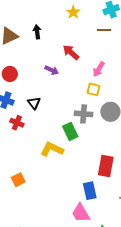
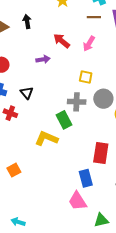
pink arrow: (99, 69) -> (89, 44), moved
purple arrow: (52, 70) -> (43, 59), turned -32

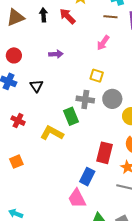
red arrow: (62, 41) -> (67, 16), moved
red cross: (10, 113) -> (18, 121), moved
blue rectangle: (86, 178) -> (87, 177), turned 36

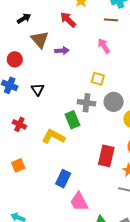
black arrow: (43, 15) -> (24, 18), moved, turned 64
brown triangle: (15, 18) -> (40, 39), moved, turned -48
pink arrow: (103, 43) -> (104, 46), turned 112
purple arrow: (56, 54) -> (62, 51), moved
blue rectangle: (87, 177) -> (63, 179), moved

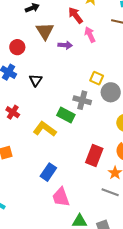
pink arrow: (104, 46) -> (90, 35), moved
gray circle: (114, 102) -> (111, 92), moved
green rectangle: (72, 120) -> (66, 115), turned -48

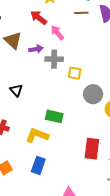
gray circle: (111, 92) -> (93, 94), moved
gray cross: (82, 100) -> (54, 59), moved
blue rectangle: (48, 172) -> (38, 165), moved

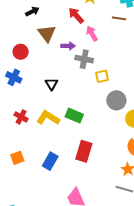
yellow square: (75, 73) -> (102, 76), turned -32
black triangle: (16, 90) -> (51, 84), moved
yellow L-shape: (37, 135) -> (48, 118), moved
red rectangle: (92, 149) -> (84, 151), moved

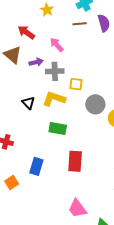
red arrow: (76, 15) -> (26, 32), moved
yellow square: (102, 76) -> (76, 84), turned 32
yellow L-shape: (48, 118) -> (54, 99), moved
blue rectangle: (50, 161) -> (36, 166), moved

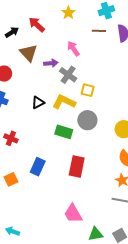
red arrow: (26, 32) -> (37, 25), moved
gray cross: (55, 71) -> (68, 75), turned 30
black triangle: (28, 103) -> (38, 103), turned 40
gray circle: (95, 104) -> (87, 120), moved

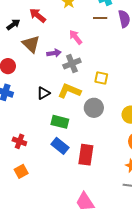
gray cross: (68, 75) -> (72, 64), turned 36
yellow square: (88, 90) -> (101, 78), moved
green rectangle: (64, 132) -> (60, 122), moved
red cross: (11, 138) -> (19, 141), moved
blue rectangle: (38, 167) -> (60, 146), moved, turned -72

